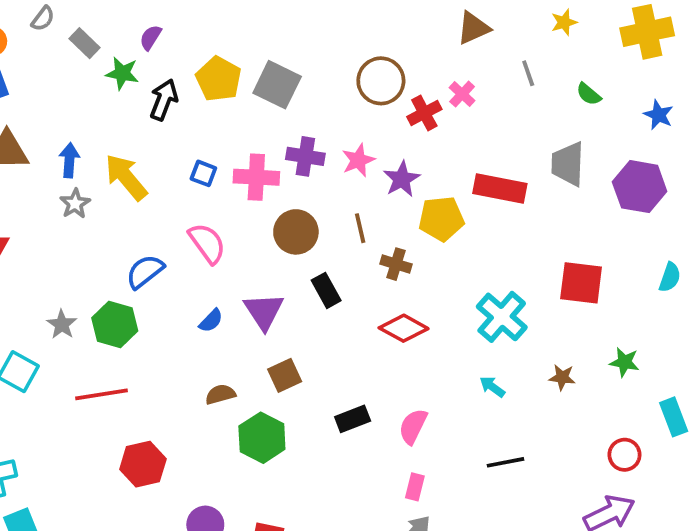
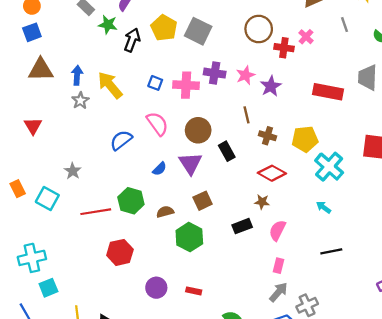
red cross: (424, 113) -> (284, 48), turned 36
yellow pentagon: (441, 219) -> (305, 139), moved
brown circle: (296, 232) -> (198, 130), moved
green hexagon: (115, 324) -> (131, 201), moved
brown star: (562, 377) -> (262, 202), moved

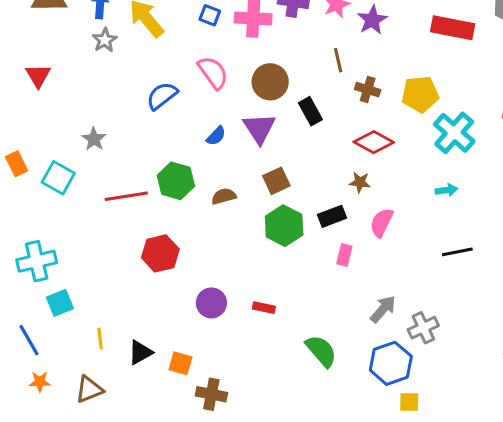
cyan arrow: (324, 207) -> (446, 190), turned 136
green hexagon: (189, 237) -> (284, 226), moved
pink rectangle: (278, 266) -> (344, 255), moved

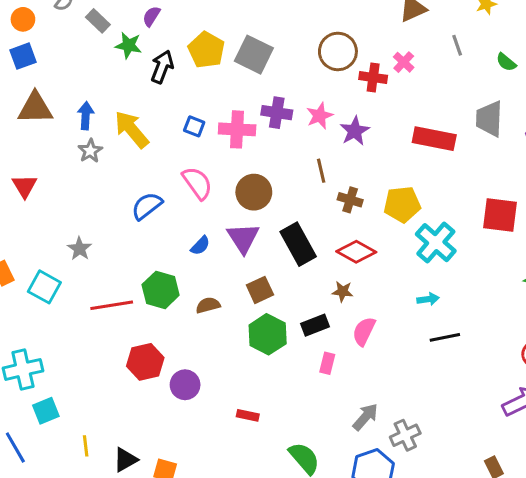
black rectangle: (310, 111) -> (298, 244), moved, size x1.5
black line: (457, 252) -> (445, 337), moved
purple circle: (211, 303) -> (185, 385), moved

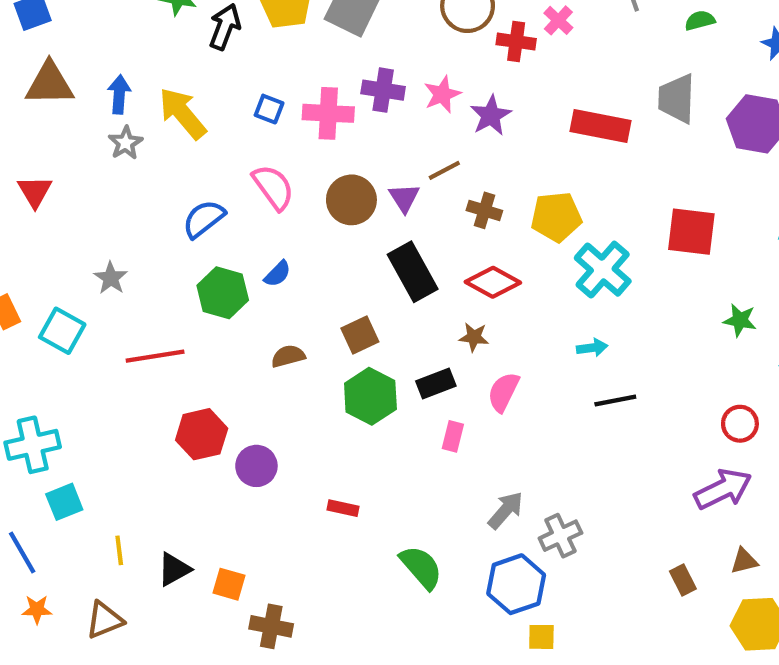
green semicircle: (506, 62) -> (700, 20), turned 125
brown line: (321, 171) -> (444, 170), turned 75
purple triangle: (243, 238) -> (404, 198), moved, size x0.7
green hexagon: (161, 290) -> (223, 293), moved

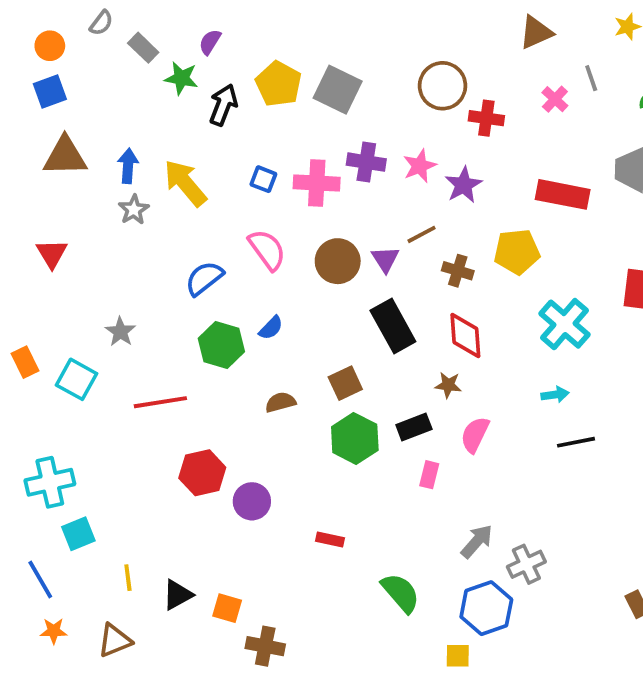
pink cross: (558, 20) -> (555, 99), moved
yellow pentagon: (556, 217) -> (517, 252), moved
red diamond: (493, 282) -> (465, 335), turned 57
yellow square: (541, 637) -> (458, 656), moved

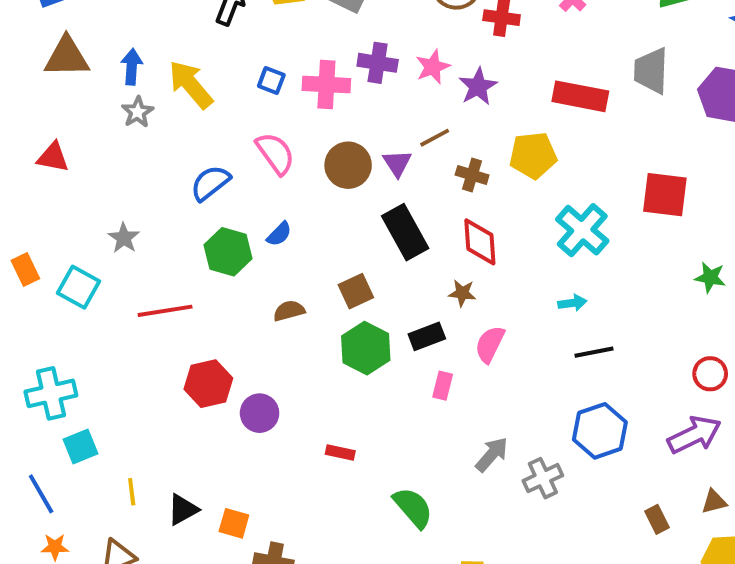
red triangle: (52, 254) -> (53, 157), turned -48
blue hexagon: (486, 608) -> (600, 431), moved

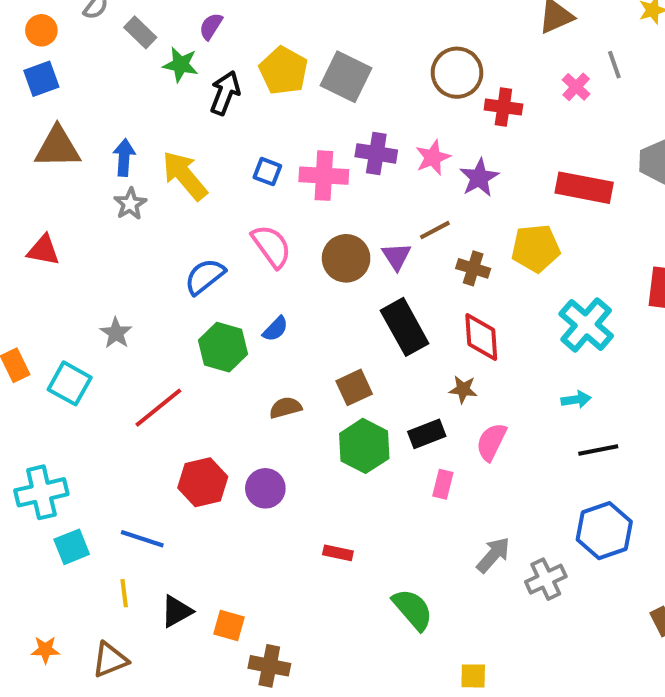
red line: (165, 311) -> (158, 408), turned -30
purple circle: (260, 413) -> (265, 488), moved
blue line: (41, 494) -> (142, 539), moved, turned -42

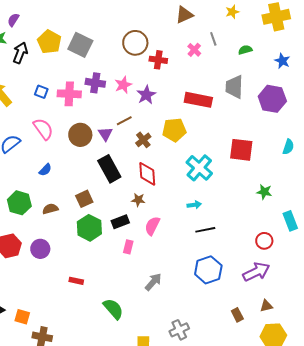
brown cross: (473, 268) -> (143, 140), turned 35
green hexagon: (223, 347) -> (19, 203), moved
gray cross: (546, 579) -> (179, 330), moved

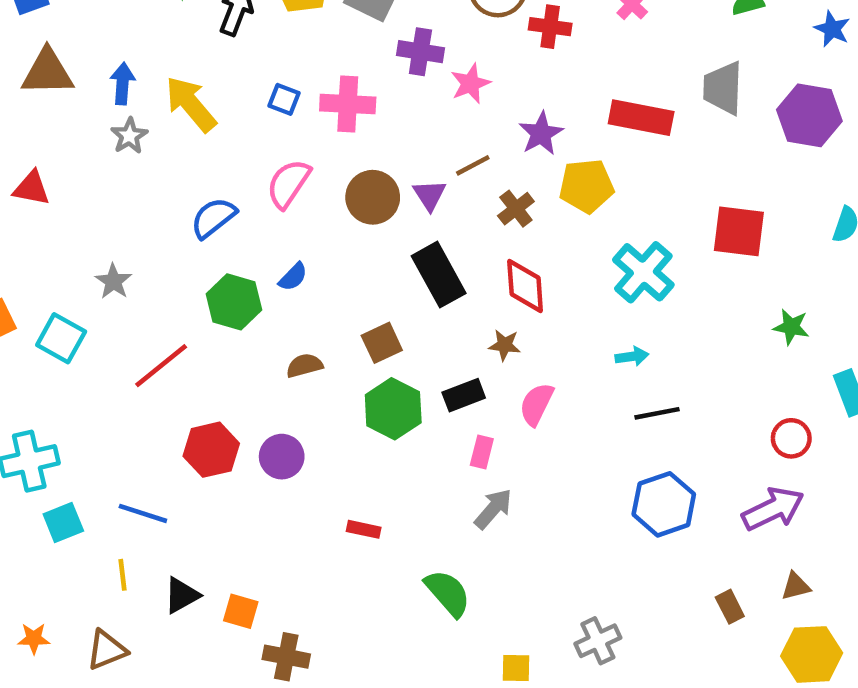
purple cross: (95, 83) -> (420, 52), moved
purple star: (146, 95) -> (541, 134), moved
pink semicircle: (43, 129) -> (289, 184), turned -110
green hexagon: (19, 203) -> (234, 302), moved
gray arrow: (153, 282) -> (493, 509), moved

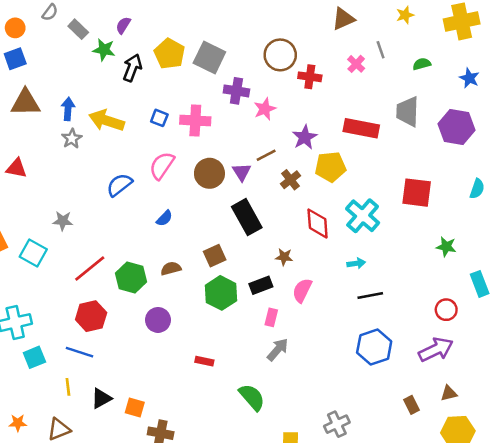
yellow arrow: (191, 104) -> (107, 121), turned -32
gray star: (113, 281) -> (63, 221), turned -30
red diamond: (525, 286) -> (318, 223), moved
green hexagon: (234, 302) -> (131, 278), moved
red hexagon: (211, 450) -> (91, 316), moved

